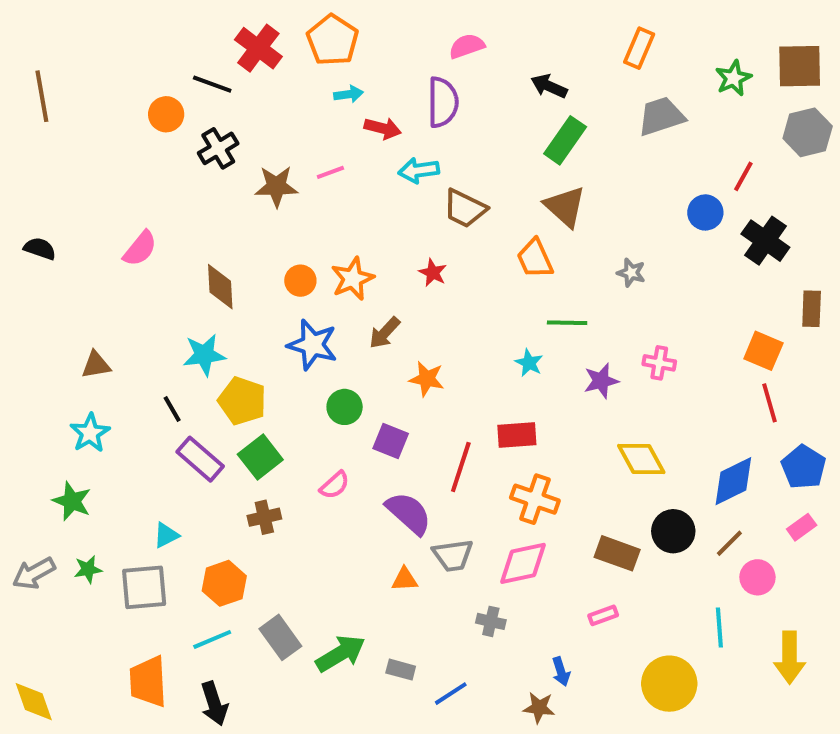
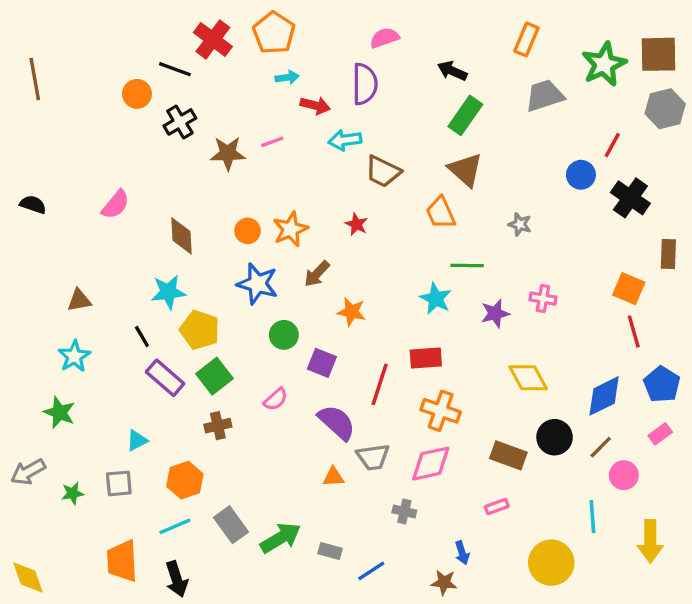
green star: (733, 78) -> (604, 64), size x1.5
cyan star: (529, 363) -> (436, 299), size x1.4
green star: (88, 569) -> (73, 493), moved
gray square: (144, 587) -> (119, 483), size x0.7

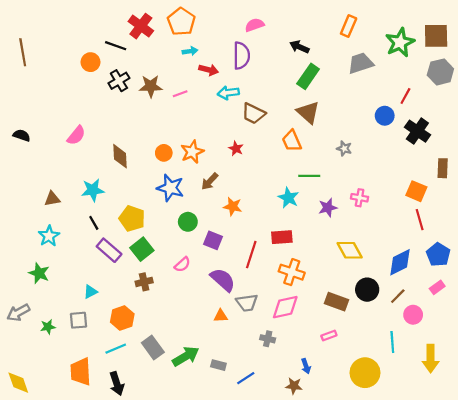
brown star: (228, 153) -> (151, 86), moved
cyan star: (168, 292) -> (93, 190), moved

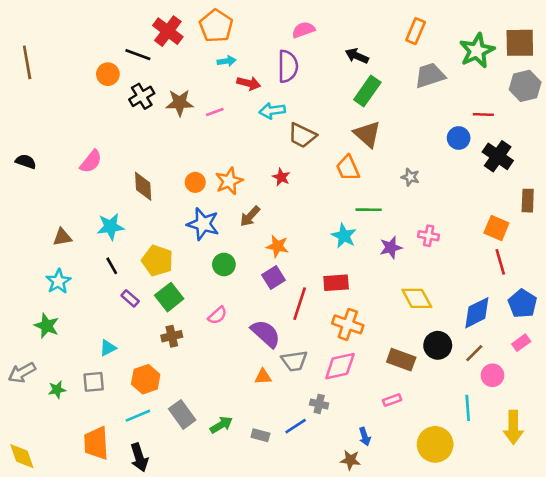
red line: (405, 96) -> (483, 115), turned 63
purple square: (213, 240) -> (273, 278), moved, turned 36
purple rectangle: (109, 250) -> (130, 298), size x0.6
green arrow: (186, 356) -> (221, 425), size x0.7
blue line: (246, 378) -> (296, 426), moved

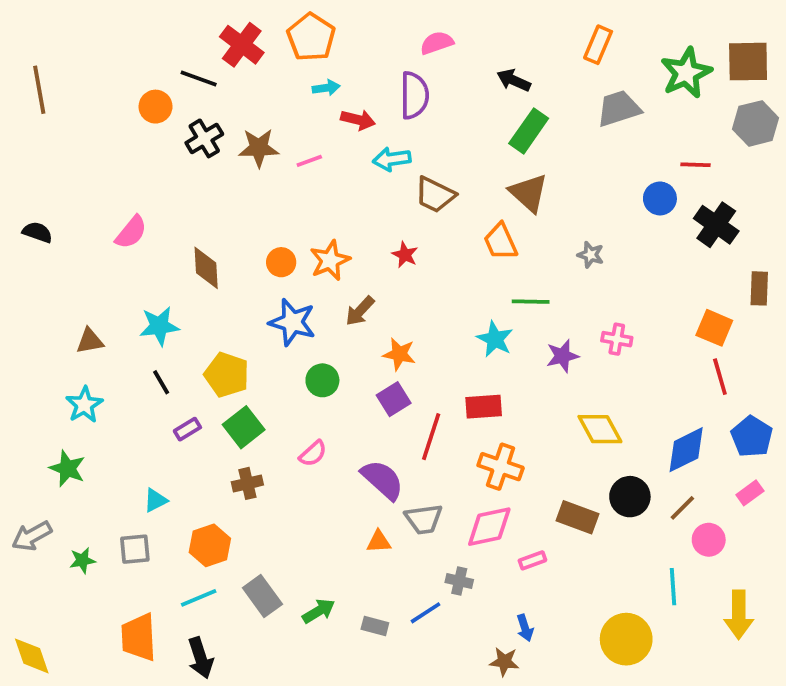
purple rectangle: (130, 298) -> (187, 429), turned -72
pink rectangle: (392, 400) -> (532, 560), moved

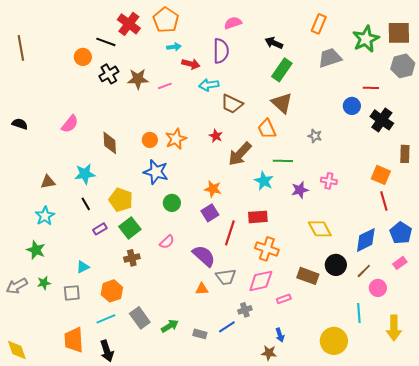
brown arrow: (360, 311) -> (240, 154), moved, size x1.5
green star: (82, 560) -> (44, 283), moved
gray cross: (459, 581) -> (245, 310), turned -32

